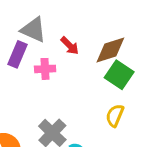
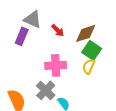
pink cross: (45, 69) -> (56, 65), moved, size x1.5
yellow semicircle: (115, 115) -> (89, 66), moved

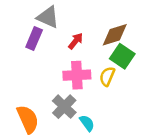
red arrow: (58, 30) -> (76, 41), moved, turned -96
yellow semicircle: (89, 66) -> (107, 76), moved

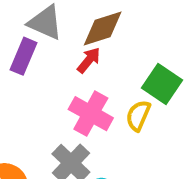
brown diamond: (115, 35) -> (103, 29), moved
pink cross: (77, 75) -> (91, 114), turned 32

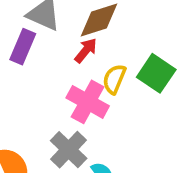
yellow semicircle: (138, 116) -> (114, 79), moved

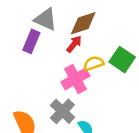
yellow semicircle: (114, 79) -> (94, 63), turned 48
pink cross: (88, 102) -> (75, 79), turned 32

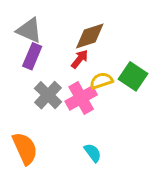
gray triangle: (46, 19) -> (29, 30), moved
gray cross: (62, 111) -> (48, 95), moved

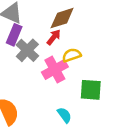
green square: (133, 76) -> (91, 90), moved, turned -30
gray cross: (48, 95) -> (27, 50), moved

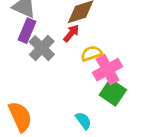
pink cross: (55, 70) -> (108, 70), moved
green square: (91, 90) -> (113, 92), turned 30

